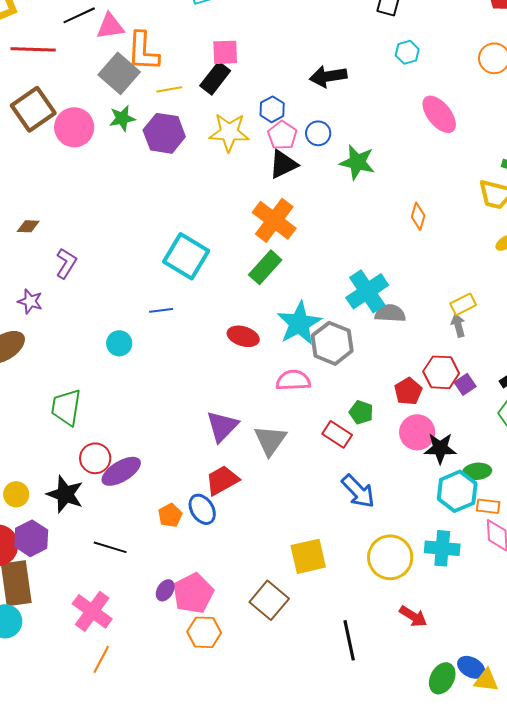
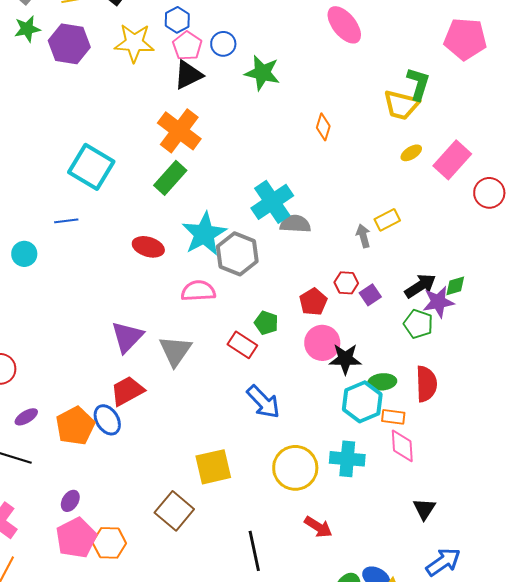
yellow rectangle: (463, 304) -> (387, 220), moved
red hexagon: (441, 372) -> (346, 283), size x0.7
purple ellipse: (121, 471) -> (26, 417), moved, size x0.6
orange pentagon: (170, 515) -> (75, 426), size x1.6
pink pentagon: (193, 593) -> (76, 538), moved

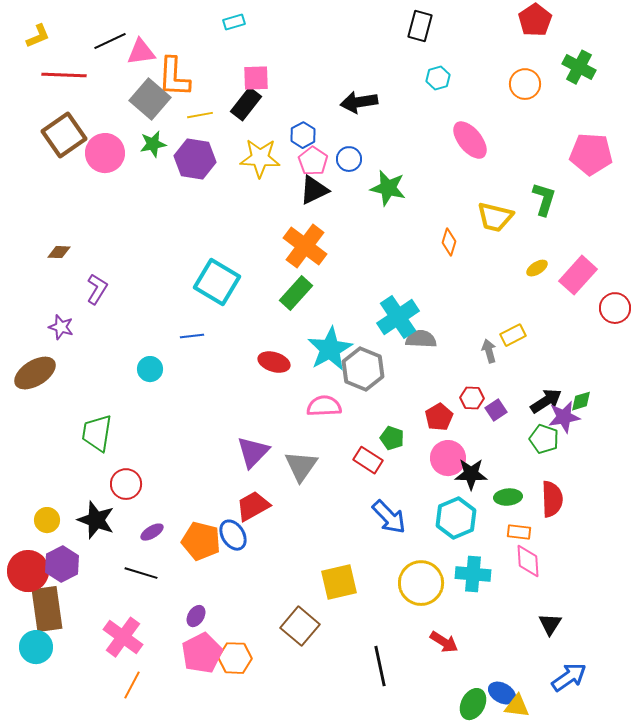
yellow trapezoid: (401, 105) -> (495, 217), moved
cyan hexagon: (362, 402) -> (456, 518), moved
orange pentagon: (75, 426) -> (201, 541), turned -30

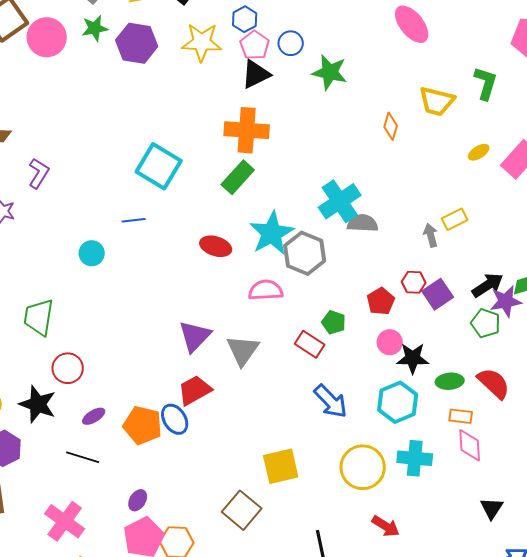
orange cross: (305, 246) -> (247, 130), turned -33
purple square: (496, 410) -> (438, 294), size x1.4
pink circle: (448, 458) -> (390, 342), size x0.7
red semicircle: (552, 499) -> (494, 383), turned -45

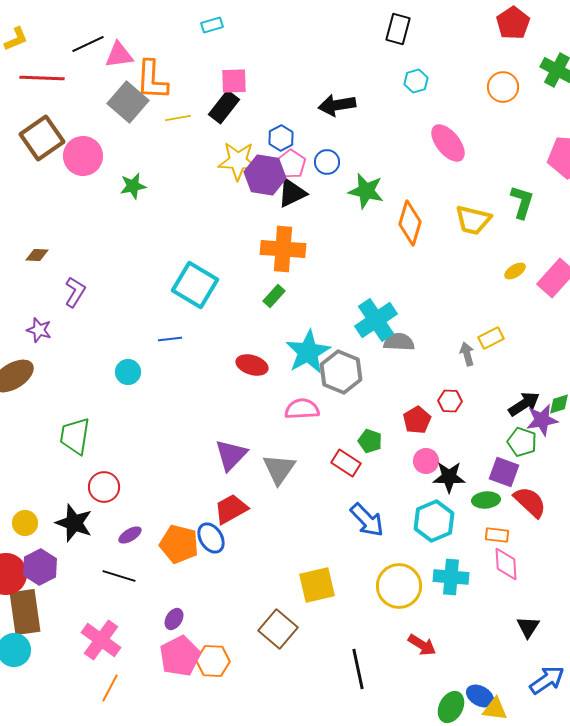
green star: (95, 28) -> (133, 186), moved
purple hexagon: (137, 43) -> (265, 175), moved
orange diamond: (391, 126) -> (410, 223), moved, size x1.6
green rectangle: (238, 177) -> (274, 296), size x0.7
purple square: (438, 294) -> (504, 472), moved, turned -36

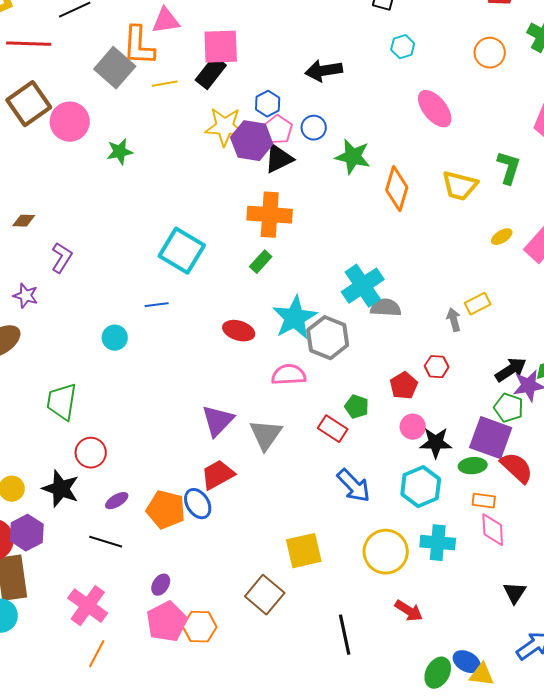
pink triangle: (119, 55) -> (166, 21), moved
pink square: (234, 81) -> (221, 47), size x1.4
purple square: (504, 472) -> (491, 438), size x1.4

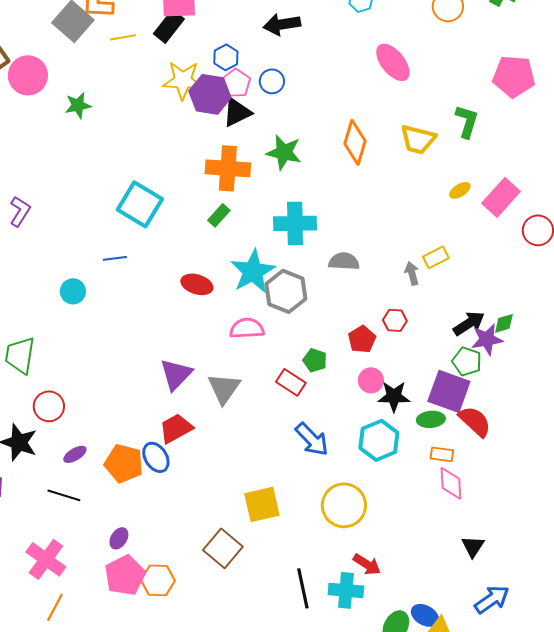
green star: (353, 157) -> (284, 152), moved
cyan cross: (363, 286) -> (295, 223), moved, turned 33
cyan cross: (438, 543) -> (346, 590), moved

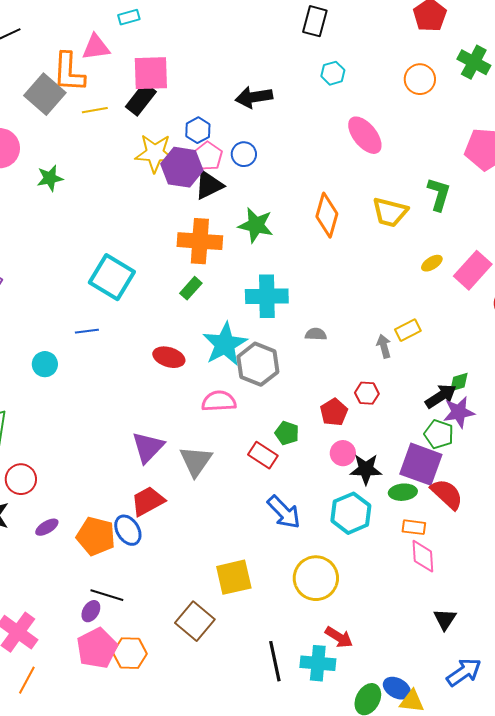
gray semicircle: (344, 261) -> (316, 334), size x0.7
green diamond: (504, 323) -> (459, 382), moved
black line: (64, 495) -> (107, 595), moved

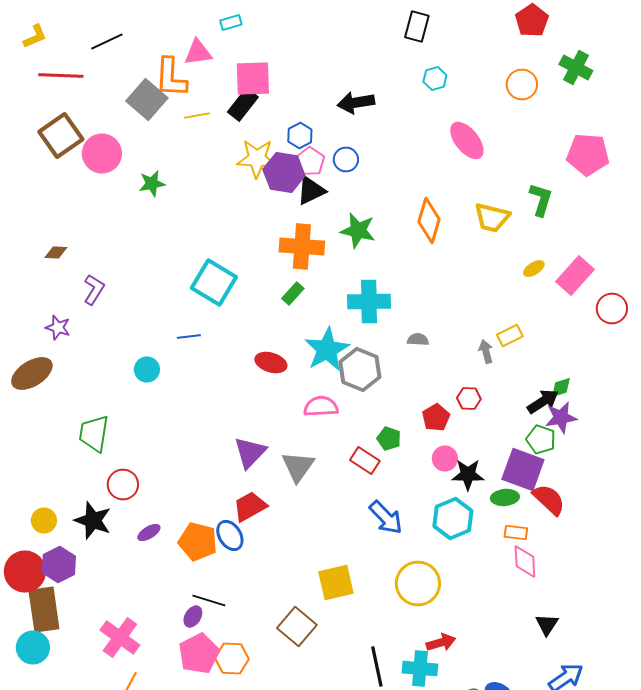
red arrow: (339, 637) -> (441, 642), turned -48

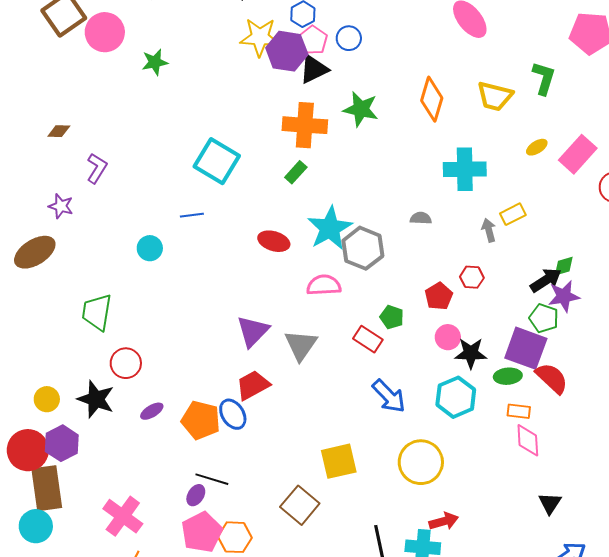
cyan cross: (369, 302) -> (465, 169), moved

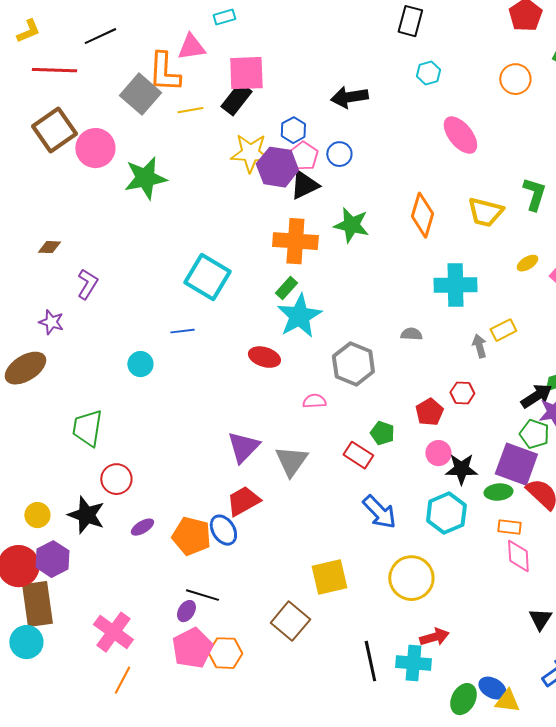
green star: (155, 62) -> (145, 178), size x1.6
cyan star: (330, 228) -> (299, 316), moved
pink semicircle: (324, 285) -> (314, 401), size x0.7

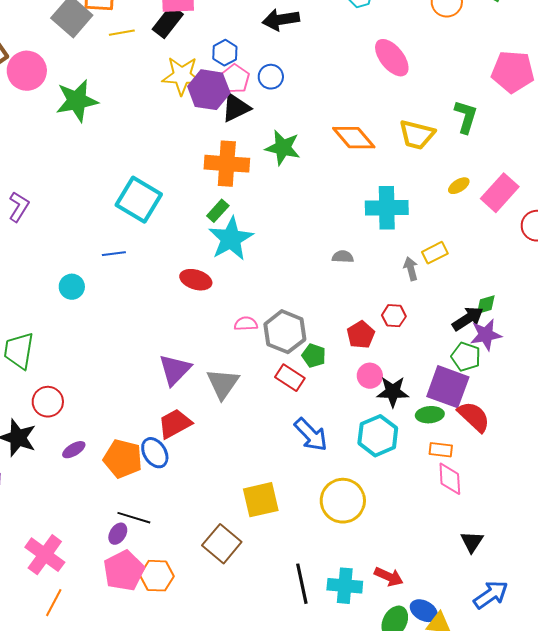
orange diamond: (422, 215) -> (354, 138), turned -57
gray hexagon: (353, 364) -> (285, 332), moved
red arrow: (434, 637) -> (389, 577), moved, turned 40

